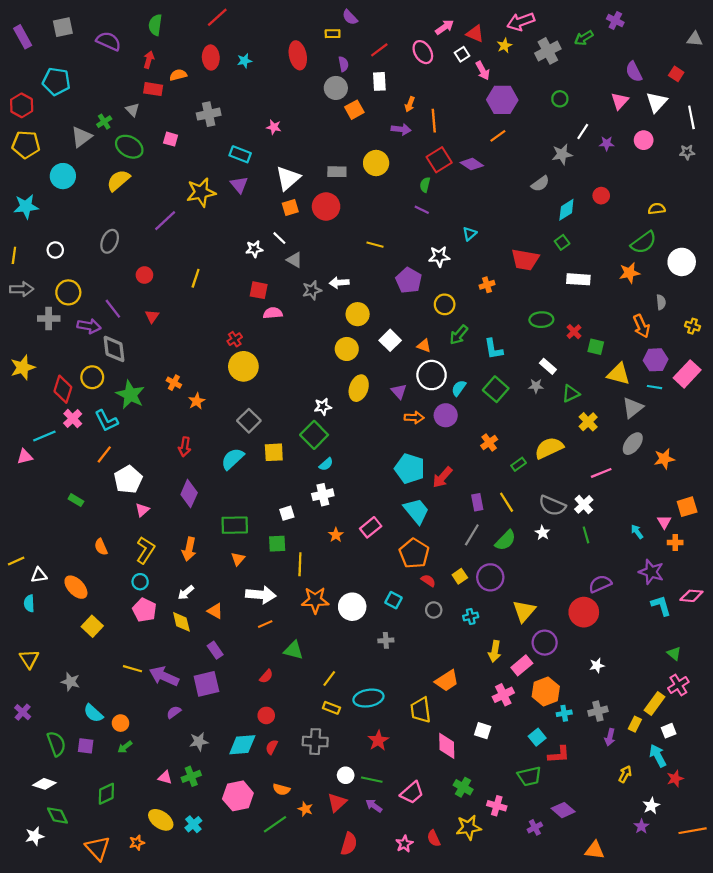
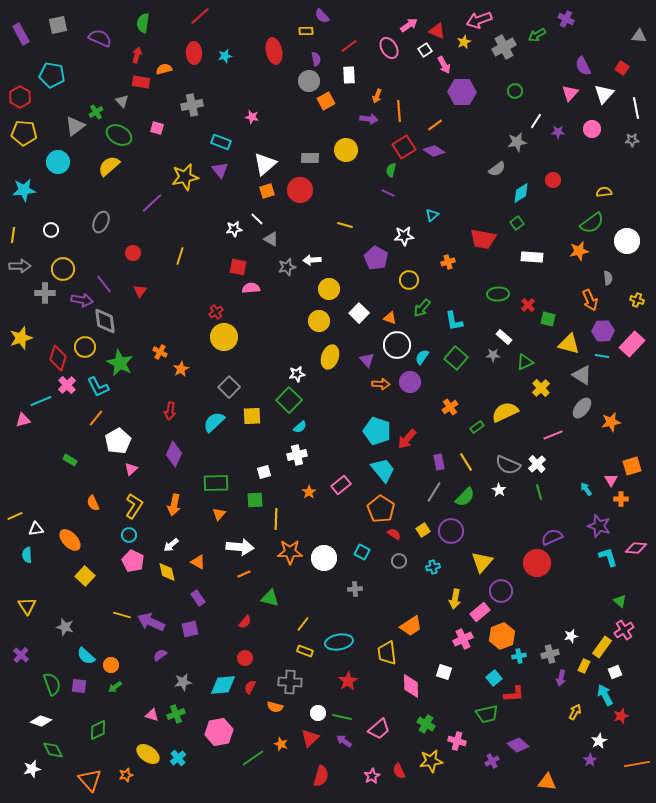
orange line: (498, 136) -> (435, 125), moved
gray triangle: (633, 408) -> (582, 375), turned -50
white star: (597, 665) -> (571, 636), moved
purple square: (206, 684) -> (190, 629), size x0.7
orange semicircle: (281, 789) -> (275, 707), moved

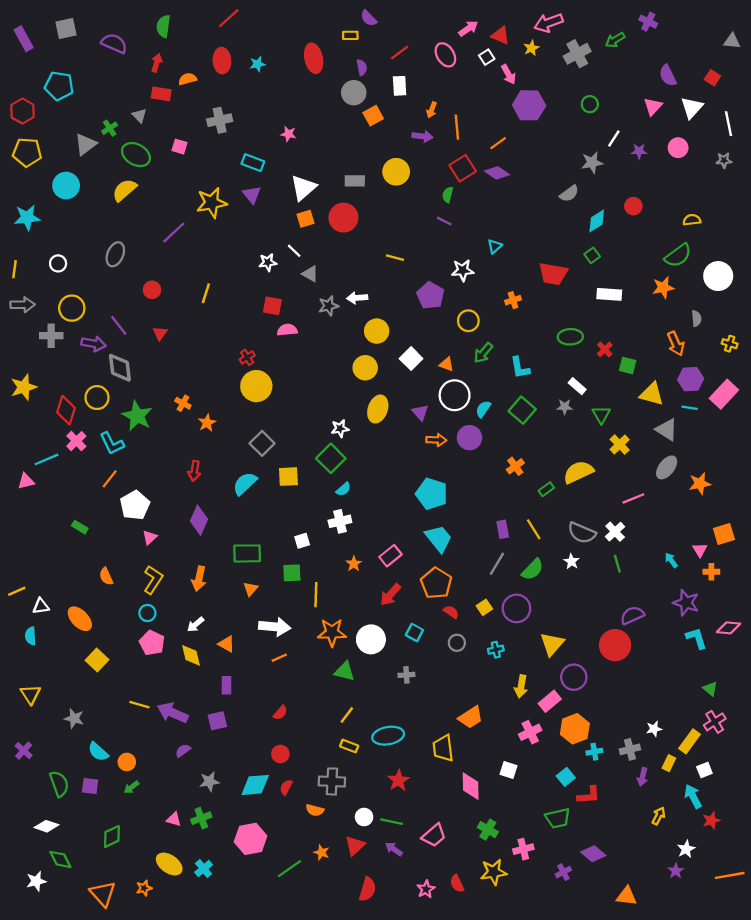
green triangle: (525, 362) -> (601, 415), turned -36
red arrow: (407, 439) -> (390, 595), moved
purple rectangle: (198, 598) -> (227, 685), turned 35
green triangle: (270, 598) -> (345, 671), moved
pink cross: (457, 741) -> (523, 849), turned -30

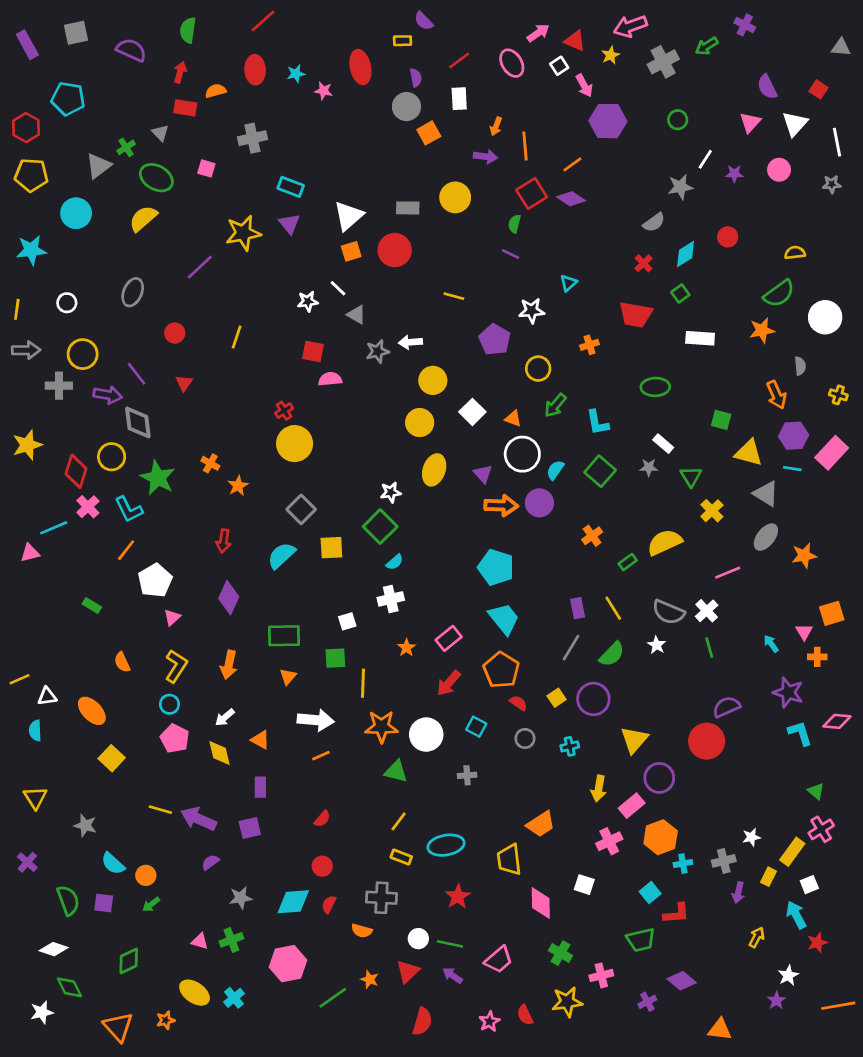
pink star: (288, 134) -> (324, 91), moved
red cross: (605, 349) -> (643, 263), moved
orange arrow: (436, 440) -> (501, 505), size x1.4

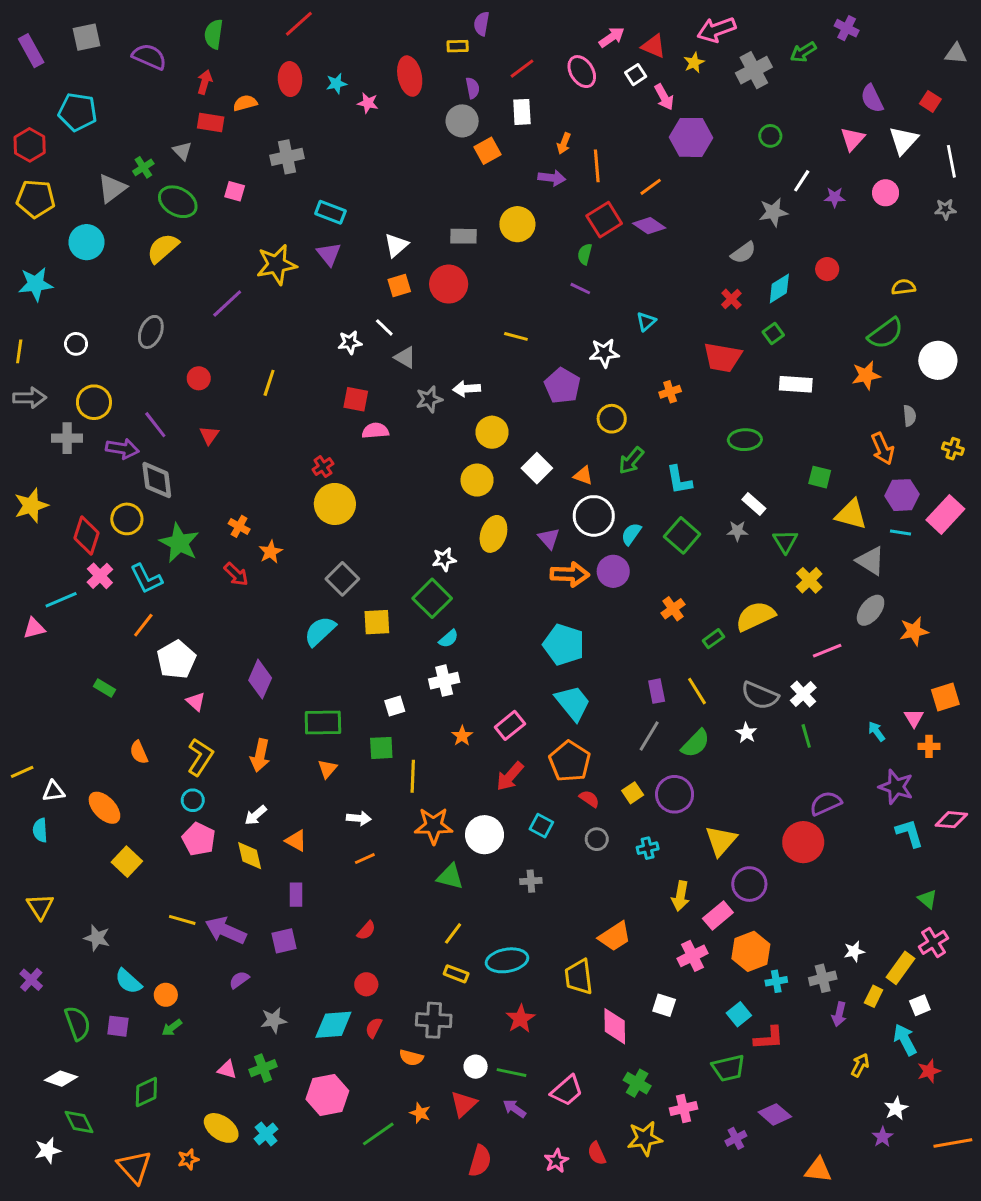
purple semicircle: (424, 21) -> (482, 24), turned 54
white triangle: (349, 216) -> (396, 245), size x0.7
red arrow: (223, 541) -> (236, 574), moved, turned -55
pink triangle: (172, 617) -> (196, 702), turned -36
white arrow: (316, 720) -> (359, 818), size x0.6

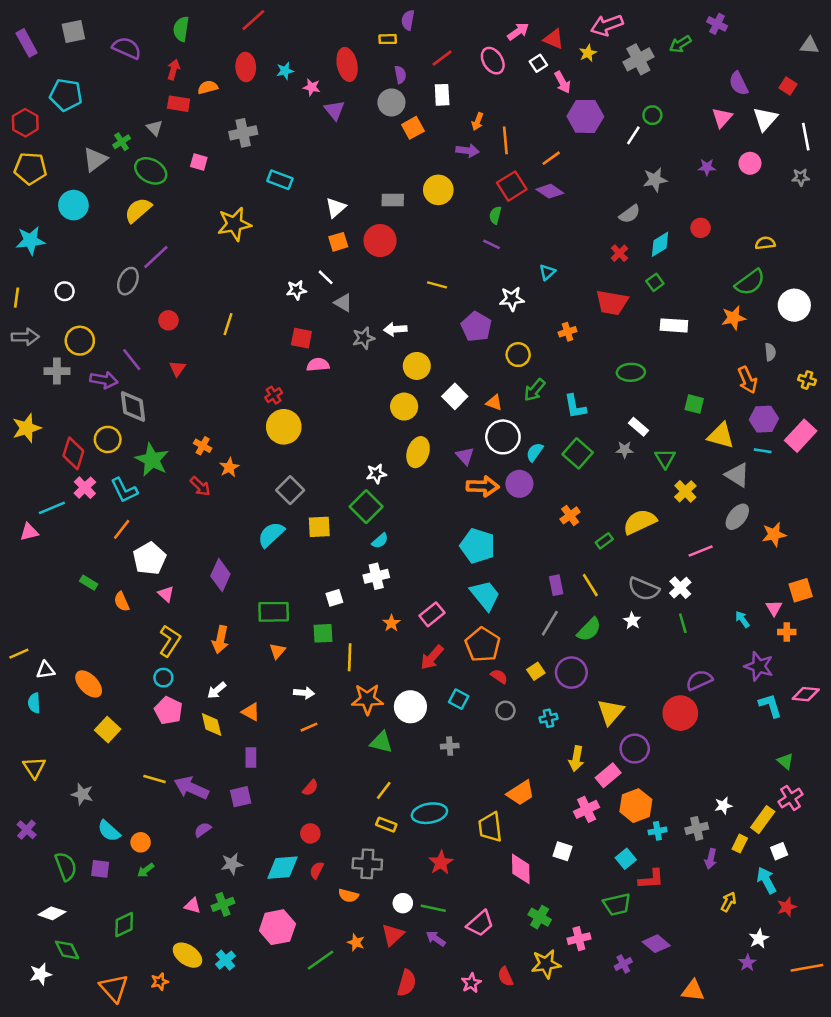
white line: (802, 181) -> (633, 135), moved
purple triangle: (329, 254) -> (334, 110), moved
purple line: (227, 303) -> (156, 257), moved
orange semicircle: (139, 752) -> (122, 602), moved

